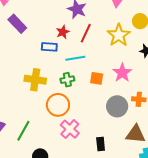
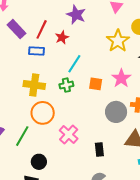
red line: (86, 33) -> (42, 29), moved
blue rectangle: (49, 47) -> (36, 51), moved
cyan line: (75, 58) -> (74, 64), turned -48
orange circle: (58, 105) -> (43, 113), moved

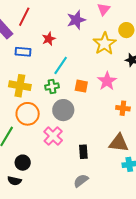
purple star: (76, 15) -> (76, 20), moved, turned 30
red line: (42, 29) -> (24, 17), moved
gray circle: (116, 112) -> (63, 110), moved

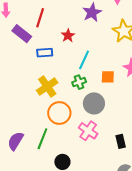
yellow cross: (20, 86) -> (47, 87), turned -35

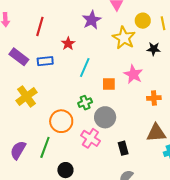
purple rectangle: (22, 34) -> (19, 57), moved
green cross: (79, 82) -> (85, 103), moved
yellow cross: (47, 87) -> (27, 96), moved
gray circle: (94, 103) -> (105, 117), moved

